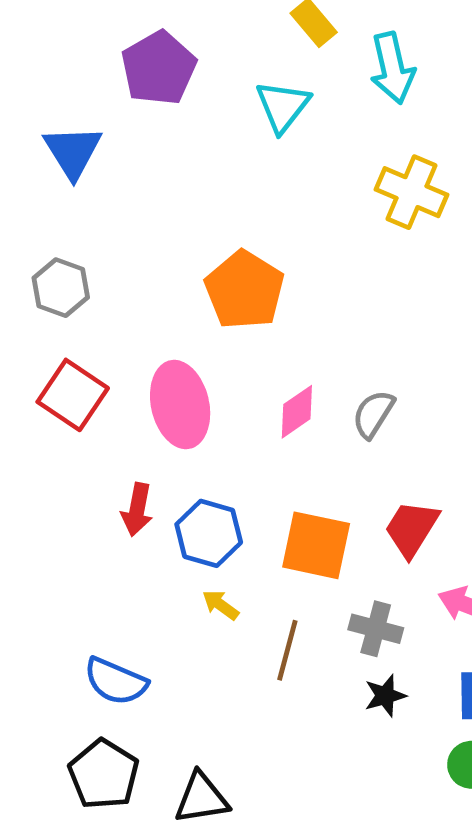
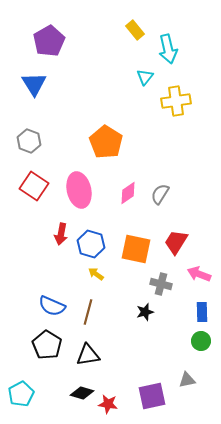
purple pentagon: (159, 68) -> (49, 41), moved
cyan triangle: (283, 106) -> (145, 77), moved, size x0.7
yellow cross: (411, 192) -> (176, 101), turned -32
brown line: (287, 650) -> (88, 312), moved
black star: (385, 696) -> (145, 312), moved

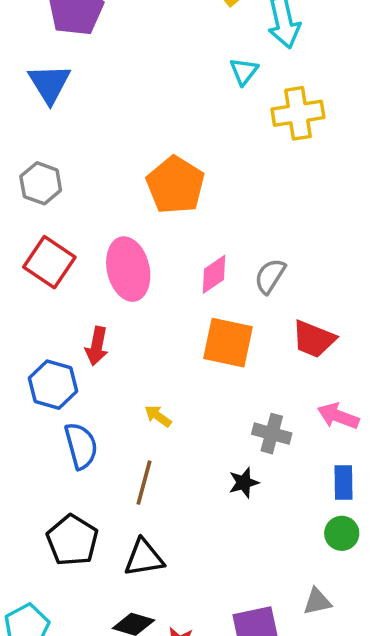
red trapezoid: (176, 242) -> (314, 339), moved, turned -100
blue hexagon: (91, 244) -> (53, 385), moved
orange square: (136, 249) -> (228, 343), moved
blue semicircle: (52, 306) -> (81, 446), moved, turned -128

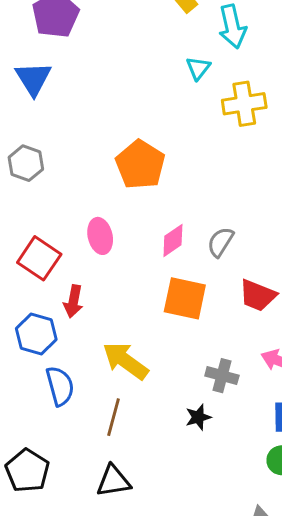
red square: (49, 262) -> (39, 258), moved
pink ellipse: (128, 269) -> (100, 236), size x0.7
yellow arrow: (158, 416) -> (125, 361), size x2.0
black pentagon: (72, 540) -> (27, 471), moved

